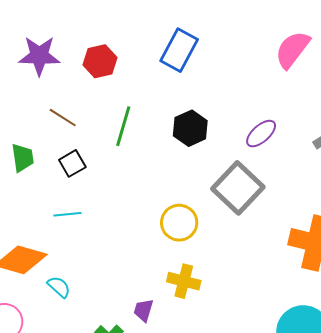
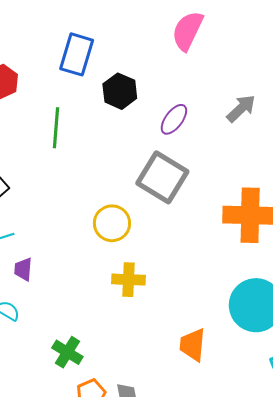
green line: (123, 126) -> (56, 128), moved
black hexagon: (190, 128) -> (120, 91), moved
purple trapezoid: (143, 310) -> (23, 269), moved

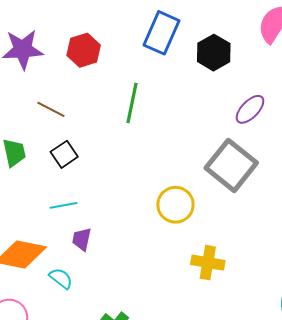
black hexagon: (120, 91) -> (214, 53), moved
yellow cross: (128, 280) -> (208, 263), moved

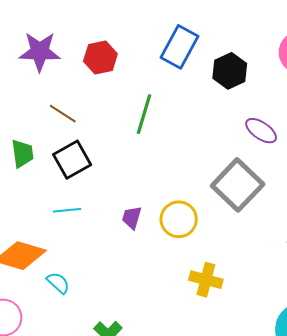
purple ellipse: (250, 109) -> (261, 131), turned 76
black square: (64, 154) -> (72, 160), size x1.4
purple trapezoid: (82, 239) -> (132, 218), moved

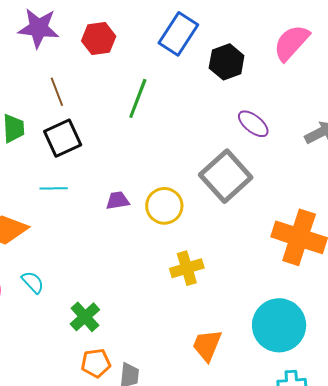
brown line: (63, 114) -> (57, 92), turned 32
purple trapezoid: (132, 218) -> (118, 200), turned 60
yellow cross: (206, 280) -> (187, 268), turned -36
cyan semicircle: (58, 283) -> (33, 282), moved

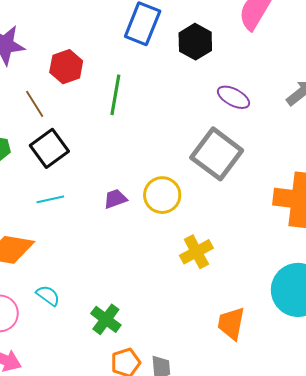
red hexagon: (99, 39) -> (66, 67), moved

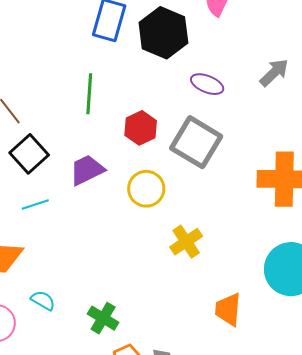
black hexagon: (195, 42) -> (163, 33), size x1.4
red hexagon: (66, 67) -> (141, 128), moved
purple trapezoid: (115, 199) -> (87, 170), moved, size x1.5

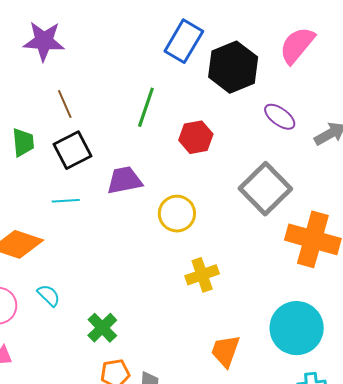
purple ellipse: (207, 84) -> (280, 117), moved
red hexagon: (141, 128) -> (196, 137), moved
gray square: (196, 142) -> (265, 189), moved

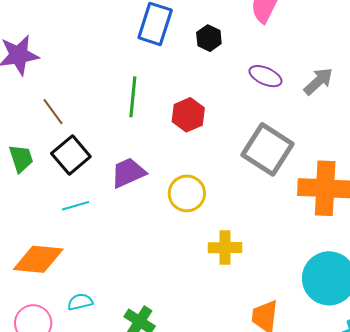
black hexagon: (233, 67) -> (209, 38), size x0.5
yellow cross: (202, 275) -> (225, 248), turned 32
cyan semicircle: (49, 295) -> (80, 302), turned -45

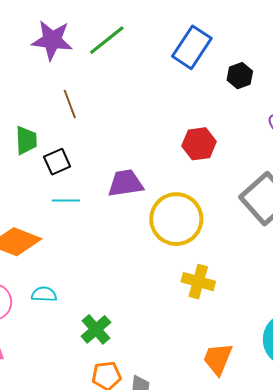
green line: (133, 97) -> (107, 40), moved, turned 30
black square: (71, 155) -> (57, 162), moved, size x0.7
yellow circle: (187, 193) -> (176, 219), size x1.4

